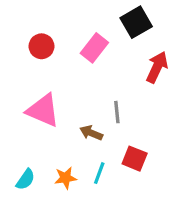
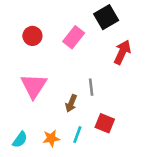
pink triangle: (43, 110) -> (34, 86), turned 40
brown arrow: (91, 133) -> (71, 103), turned -91

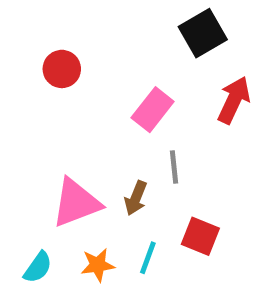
pink rectangle: (74, 37) -> (153, 110), moved
pink triangle: (34, 86) -> (76, 203), moved, turned 36

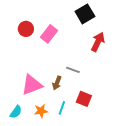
pink rectangle: (153, 110) -> (49, 34), moved
gray line: (174, 167) -> (73, 70), turned -64

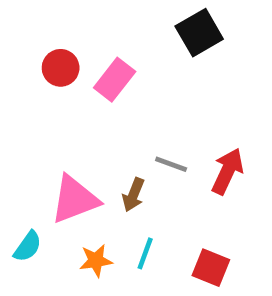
red arrow: (98, 42) -> (227, 171), moved
red square: (84, 99) -> (211, 268), moved
cyan semicircle: (16, 112) -> (28, 246), moved

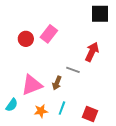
black square: (199, 33) -> (100, 14), moved, turned 30
red circle: (61, 68) -> (26, 39), moved
red arrow: (227, 171) -> (92, 52), moved

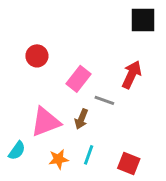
pink rectangle: (49, 34) -> (79, 79), moved

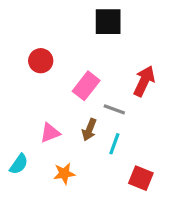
black square: (143, 20) -> (108, 22), moved
pink triangle: (46, 122) -> (50, 133), size x0.6
cyan line: (89, 155) -> (114, 144), moved

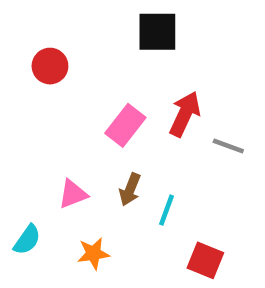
red circle: (41, 61) -> (50, 66), moved
red arrow: (144, 81) -> (185, 114), moved
gray line: (114, 109) -> (228, 146), moved

